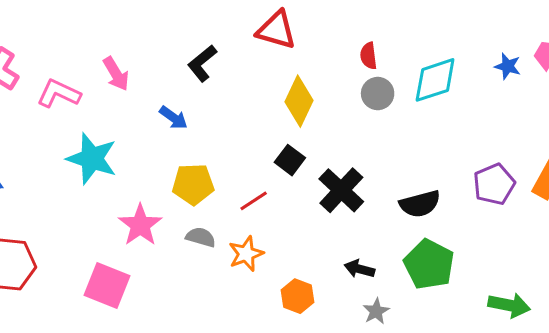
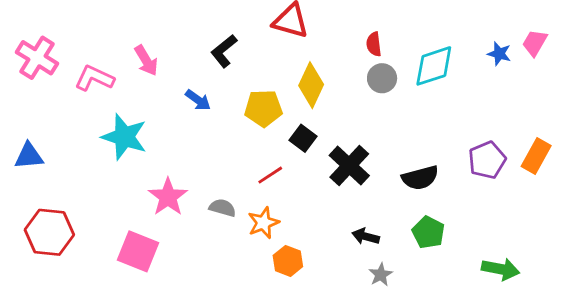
yellow pentagon: (193, 184) -> (263, 108), moved
green pentagon: (429, 264) -> (428, 232), size x0.7
orange hexagon: (297, 296) -> (288, 261), moved

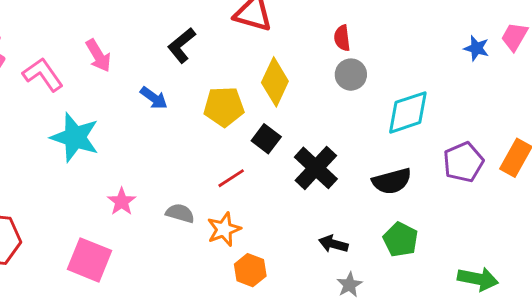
cyan diamond: (434, 66) -> (408, 112), moved
pink L-shape: (94, 78) -> (43, 75), turned 30
pink star: (168, 197) -> (122, 202), size x0.7

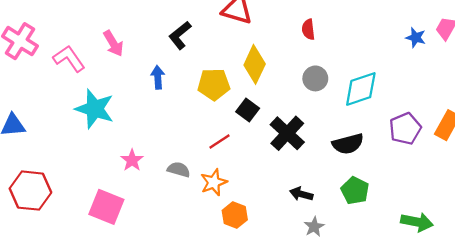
gray circle: (351, 75) -> (315, 78), moved
blue arrow: (154, 98) -> (158, 77), turned -130

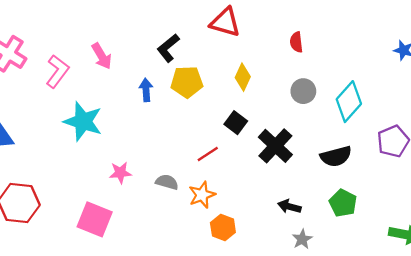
pink L-shape: (69, 59) -> (57, 71), turned 72
yellow diamond: (255, 64) -> (243, 77), size x0.7
yellow pentagon: (214, 84) -> (187, 82), moved
cyan diamond: (361, 89) -> (349, 102), turned -30
pink star: (132, 160) -> (120, 173), turned 30

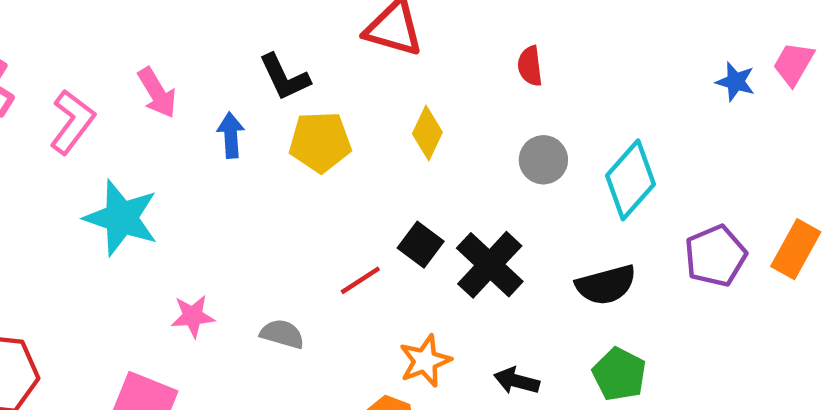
black L-shape: (168, 48) -> (284, 77), turned -76
blue arrow: (146, 90) -> (231, 135), moved
black square: (236, 123) -> (421, 245), moved
orange star: (202, 195) -> (425, 361), moved

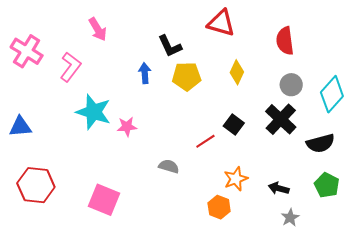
red semicircle: (530, 66) -> (285, 41), size x1.5
pink arrow: (157, 93) -> (98, 29), moved
black cross: (490, 265) -> (281, 119), moved
pink star: (193, 316) -> (127, 127), moved

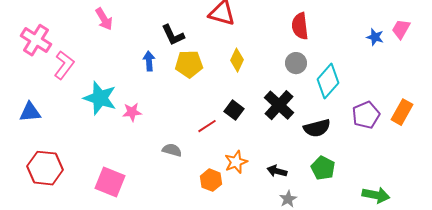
red semicircle: (285, 41) -> (300, 26), moved
pink L-shape: (70, 67) -> (64, 65), moved
gray circle: (291, 85) -> (296, 63), moved
orange hexagon: (219, 207) -> (211, 180), moved

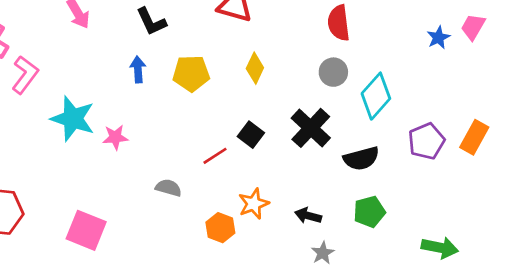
black L-shape: (173, 35) -> (151, 22), moved
blue star: (375, 37) -> (438, 38), turned 30
green pentagon: (323, 168) -> (369, 212), turned 30

